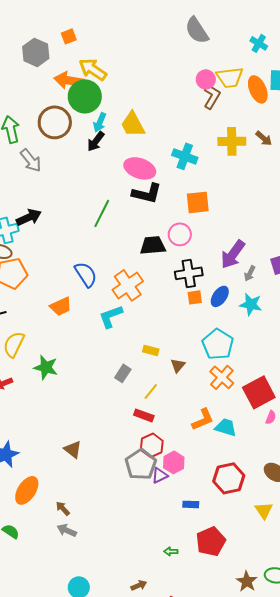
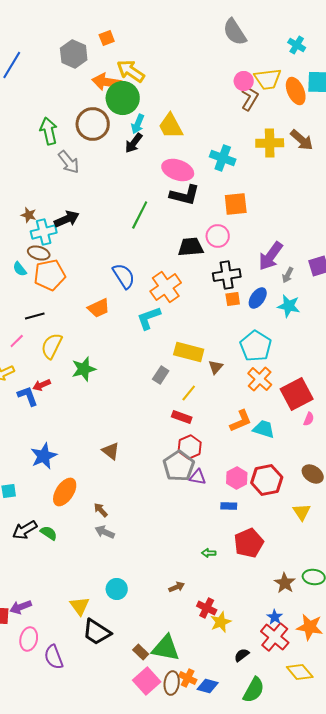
brown arrow: (264, 138) -> (302, 140), size x1.4
yellow rectangle: (151, 350) -> (189, 352), size x1.8
green star: (46, 367) -> (84, 369), turned -30
pink hexagon: (174, 462) -> (237, 478), moved
purple triangle: (160, 475) -> (198, 477), turned 36

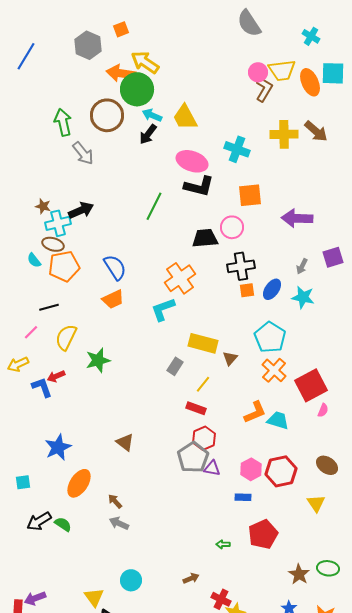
cyan arrow: (138, 124) -> (152, 115), turned 90
purple arrow: (271, 256) -> (297, 218), moved, turned 56
blue semicircle: (124, 276) -> (115, 267), moved

